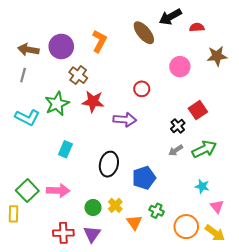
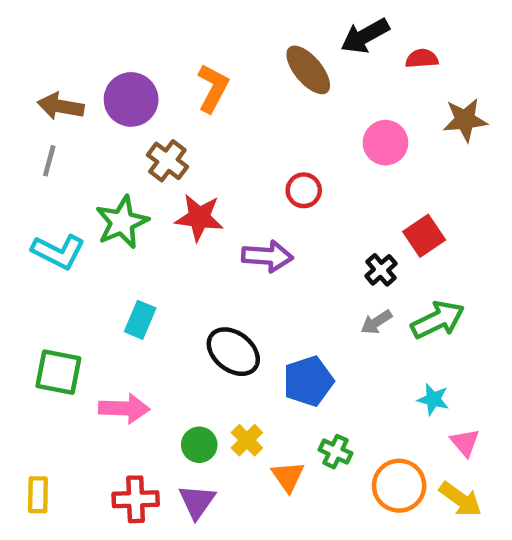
black ellipse: (109, 164) -> (233, 352), turned -65
green square: (27, 191) -> (58, 372), moved, turned -35
yellow rectangle: (14, 214) -> (38, 495), moved

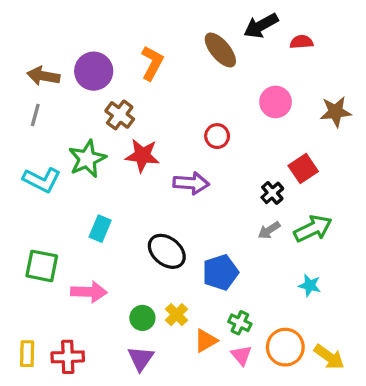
brown star: (465, 120) -> (336, 112), moved
pink triangle: (465, 442) -> (241, 355), moved
orange triangle: (288, 477) -> (206, 341), turned 35
red cross: (136, 499) -> (68, 357), moved

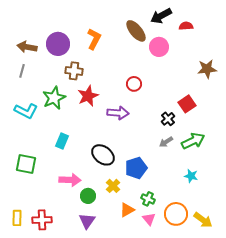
pink circle: (276, 102) -> (159, 47), moved
brown cross: (120, 115) -> (74, 71), turned -30
red star: (142, 156) -> (88, 96), turned -30
pink arrow: (89, 292) -> (70, 180), moved
yellow cross: (177, 315) -> (113, 186), moved

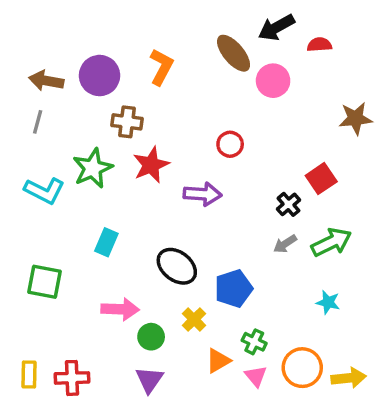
yellow arrow: (203, 220) -> (349, 378), turned -42

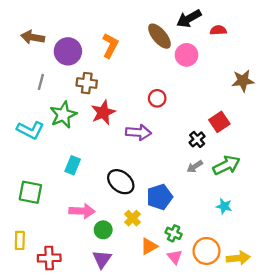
brown arrow: (46, 81) -> (33, 37), moved
gray line: (38, 122) -> (41, 82), moved
yellow rectangle: (29, 374) -> (20, 240), moved

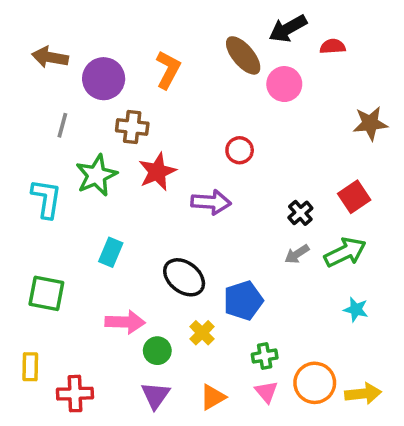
red square: (219, 122) -> (354, 197), moved
cyan L-shape: (30, 130) -> (46, 199), turned -108
cyan star: (224, 206) -> (356, 309), moved
green cross: (174, 233) -> (265, 356), turned -35
orange triangle: (149, 246) -> (213, 397), moved

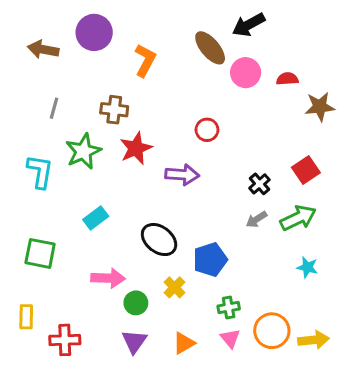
red semicircle: (333, 46) -> (287, 79), moved
purple circle: (104, 79) -> (94, 32), moved
cyan rectangle: (111, 252) -> (96, 218), turned 30

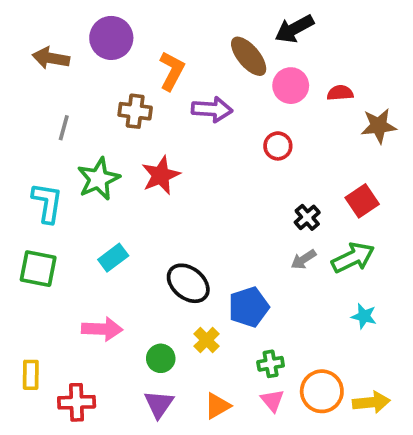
brown cross: (114, 110) -> (135, 111), moved
red circle: (207, 130) -> (278, 146), moved
purple arrow: (182, 175) -> (212, 109), moved
green square: (40, 253) -> (38, 269), moved
pink arrow: (108, 278) -> (102, 329), moved

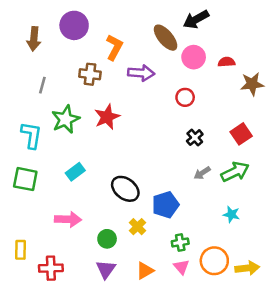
brown arrow: (51, 58) -> (34, 39), turned -95
black cross: (307, 217) -> (195, 138), moved
cyan star: (364, 316) -> (231, 214), moved

